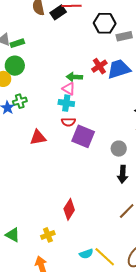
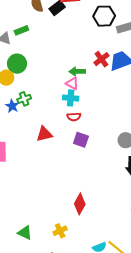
green rectangle: (17, 43) -> (21, 30), moved
purple square: (83, 136) -> (81, 140), moved, size x0.7

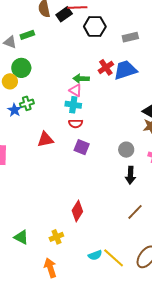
black hexagon: (104, 16) -> (95, 26), moved

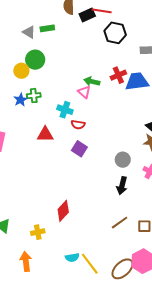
cyan cross: (73, 105) -> (65, 110), moved

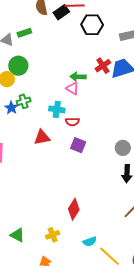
cyan semicircle: (72, 258) -> (90, 241), moved

